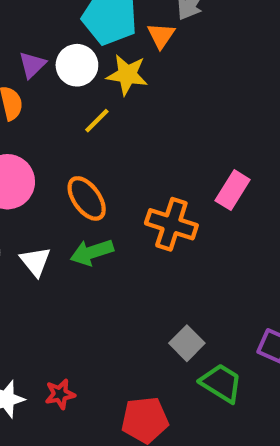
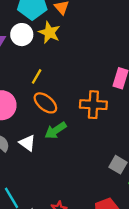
yellow star: (127, 75) -> (49, 32), turned 30
yellow line: (97, 121) -> (37, 76), moved

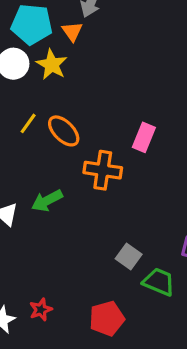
orange ellipse: (45, 103) -> (64, 131), moved

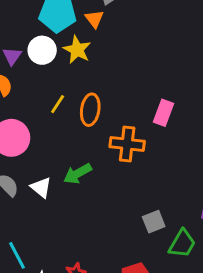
orange ellipse: (64, 131) -> (90, 110), turned 56
gray square: (129, 256) -> (154, 222), turned 35
green trapezoid: (159, 282) -> (182, 244), turned 100

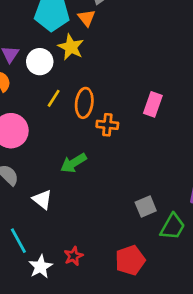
white circle: (42, 50) -> (40, 62), moved
orange cross: (127, 144) -> (107, 125), moved, size x0.7
white triangle: (41, 187) -> (42, 199), moved

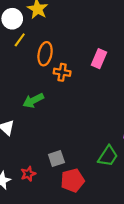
yellow line: (54, 98) -> (20, 40), moved
gray square: (146, 206) -> (56, 159), moved

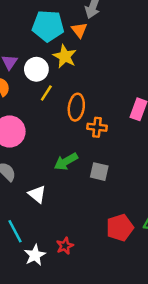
gray square: (56, 159) -> (99, 172), moved, turned 35
red pentagon: (73, 180) -> (120, 228), moved

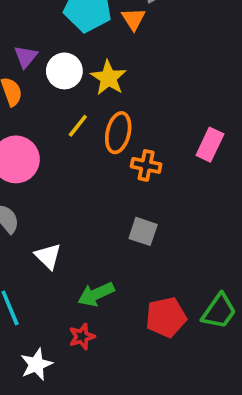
yellow star: (65, 56) -> (108, 78), moved
yellow line: (46, 93) -> (78, 126), moved
green arrow: (66, 161) -> (96, 294), moved
white star: (35, 255) -> (36, 364), moved

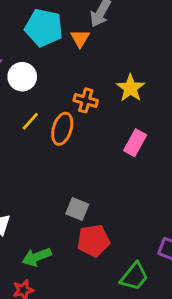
yellow star: (108, 78) -> (131, 88), moved
orange cross: (146, 165) -> (86, 100), moved
red pentagon: (166, 317) -> (93, 241), moved

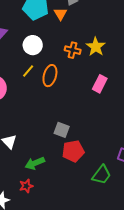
white circle: (22, 77) -> (33, 45), moved
orange cross: (86, 100) -> (73, 50), moved

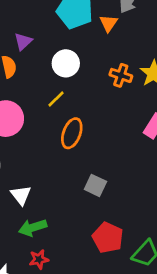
orange ellipse: (50, 76) -> (72, 133), moved
red pentagon: (73, 151) -> (108, 238), moved, turned 30
green arrow: (35, 163) -> (33, 228), moved

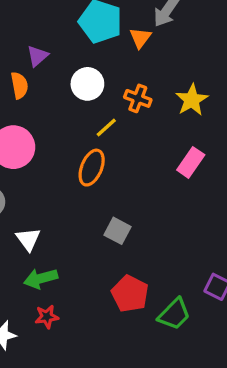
orange cross: (121, 75) -> (138, 98), moved
yellow line: (56, 99) -> (106, 127), moved

